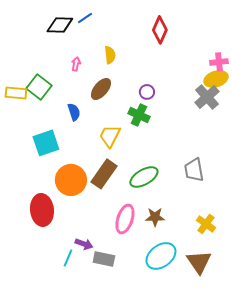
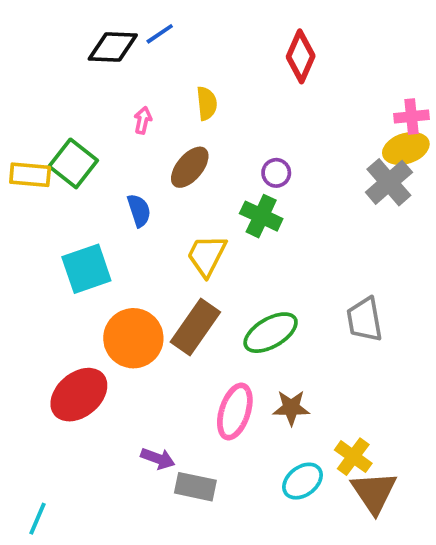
red ellipse: (42, 210) -> (79, 395), turned 56
yellow cross: (206, 224) -> (353, 457), moved
cyan ellipse: (161, 256) -> (303, 481), size x0.7
cyan line: (68, 258) -> (38, 519), moved

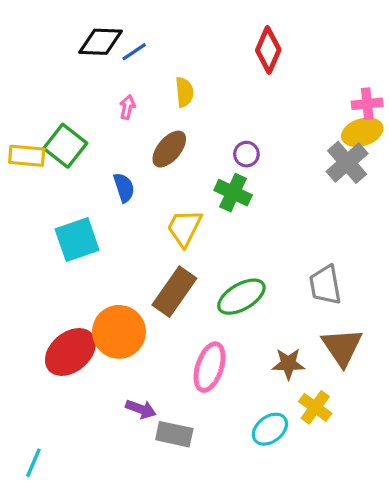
blue line: (160, 34) -> (134, 52), moved
orange circle: (133, 338) -> (119, 332), moved
brown star: (291, 408) -> (288, 364), moved
brown triangle: (374, 492) -> (342, 347), moved

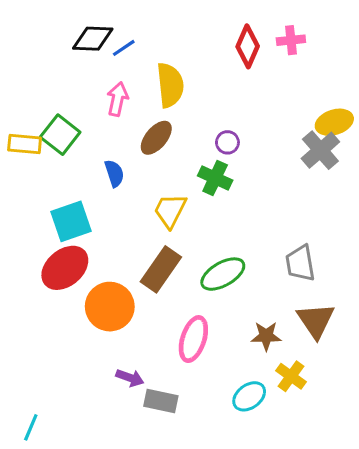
yellow semicircle: (184, 92) -> (170, 85), size x1.6
pink cross: (367, 104) -> (291, 40), moved
pink arrow: (127, 107) -> (118, 99), size x1.5
red ellipse: (70, 352) -> (65, 268), moved

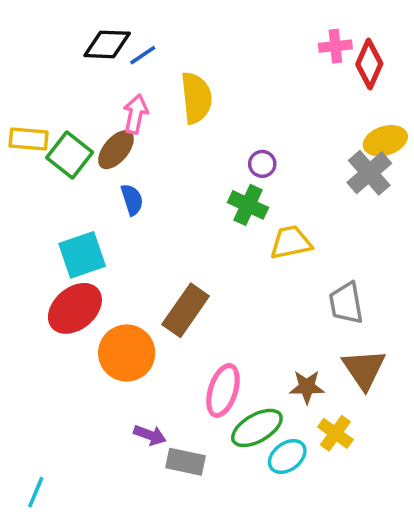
red diamond: (248, 46) -> (369, 64), moved
brown ellipse: (156, 138) -> (116, 150), moved
yellow rectangle: (25, 144) -> (29, 139), moved
yellow trapezoid: (170, 211) -> (291, 242), moved, turned 51
green ellipse: (223, 274) -> (257, 428), moved

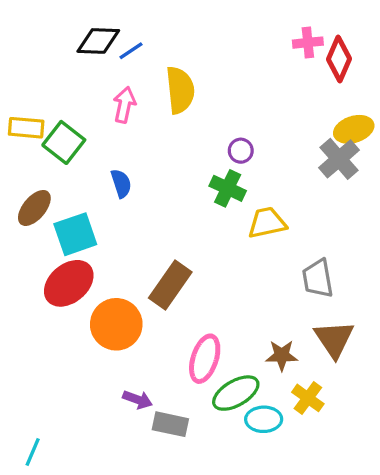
brown ellipse: (116, 150) -> (34, 208), moved
cyan ellipse: (287, 456) -> (264, 419), turned 36

